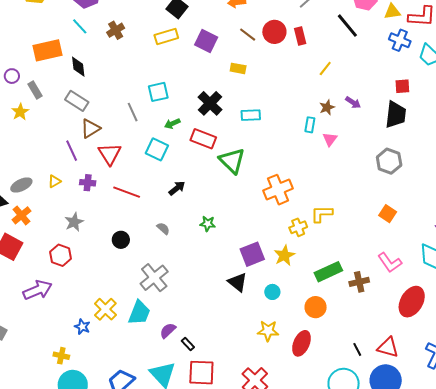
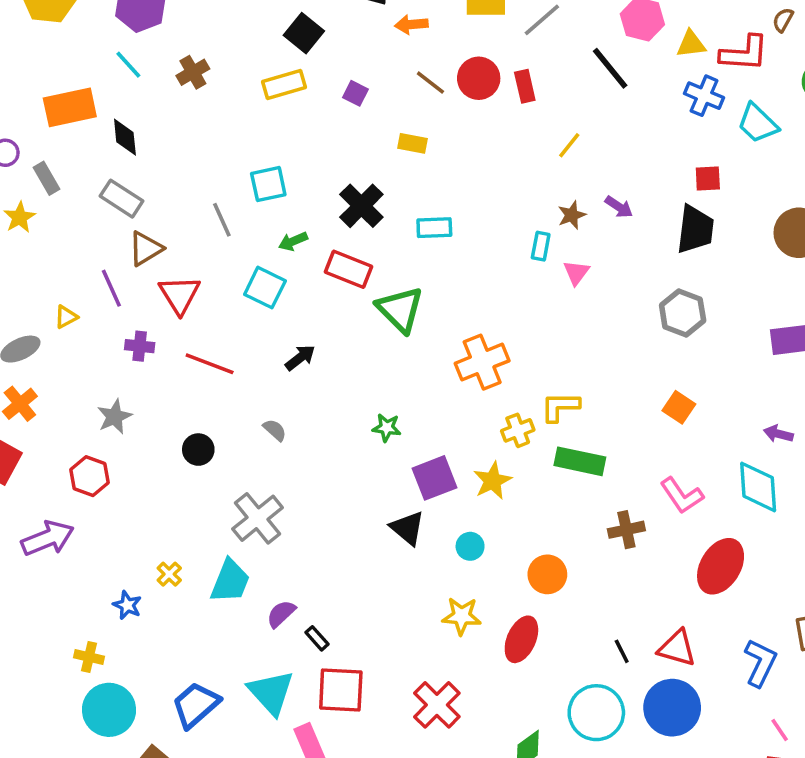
purple square: (206, 41) -> (355, 93), size x0.6
yellow triangle: (54, 181) -> (66, 317), moved
green star: (208, 224) -> (387, 428), moved
green rectangle: (328, 272) -> (580, 461), moved, turned 36
yellow cross: (105, 309) -> (169, 574), size x0.6

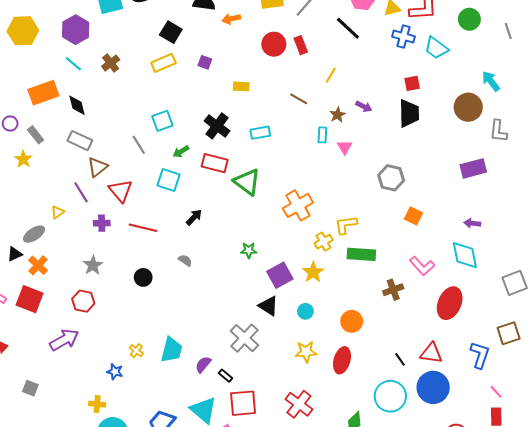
brown line: (430, 83) -> (299, 99), moved
gray hexagon: (683, 313) -> (391, 178), moved
gray cross: (258, 518) -> (244, 338), moved

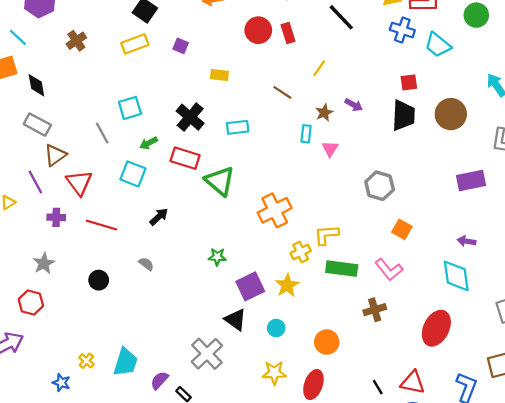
cyan line: (73, 64) -> (18, 37), moved
brown circle: (468, 107) -> (451, 114), moved
pink L-shape: (422, 266) -> (389, 270), moved

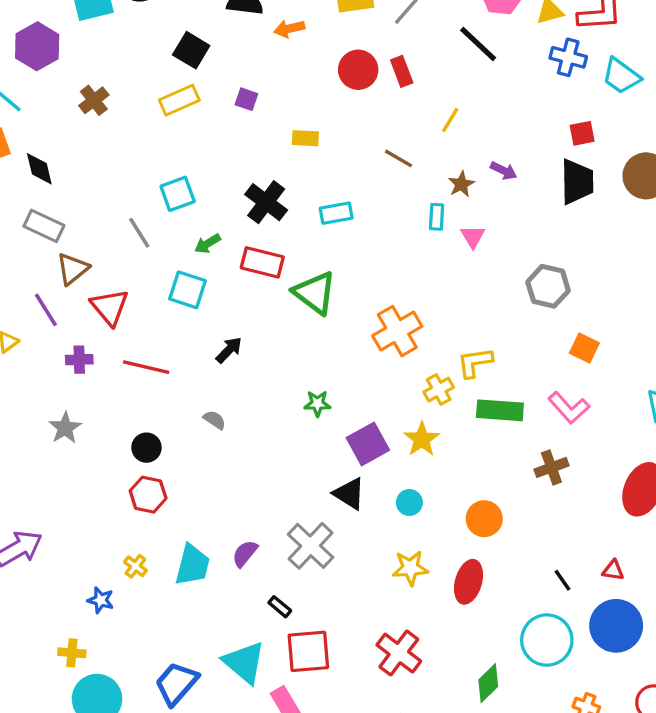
red hexagon: (31, 303) -> (148, 495), moved
purple semicircle: (159, 380) -> (245, 553), moved
red triangle: (413, 382) -> (613, 570), size x0.6

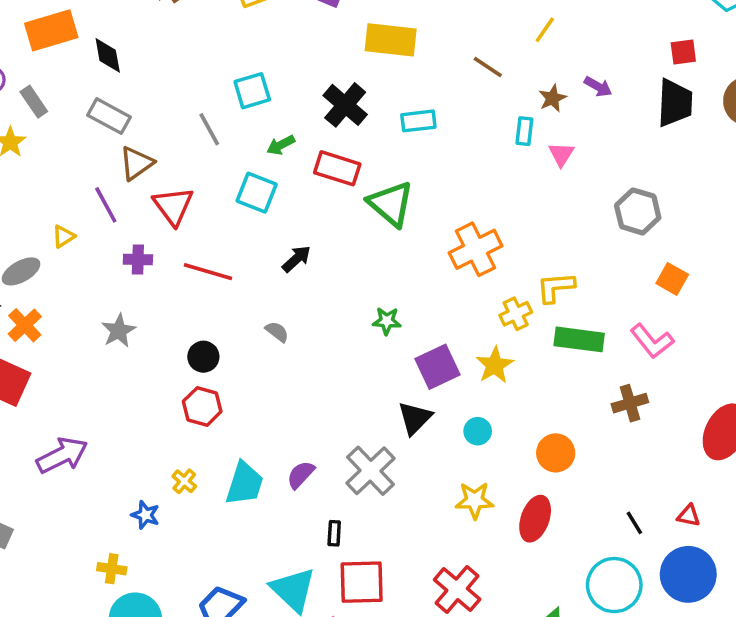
yellow rectangle: (305, 138) -> (391, 40), size x1.8
black triangle: (349, 494) -> (415, 418), turned 39
black rectangle: (280, 607) -> (334, 533), turned 50

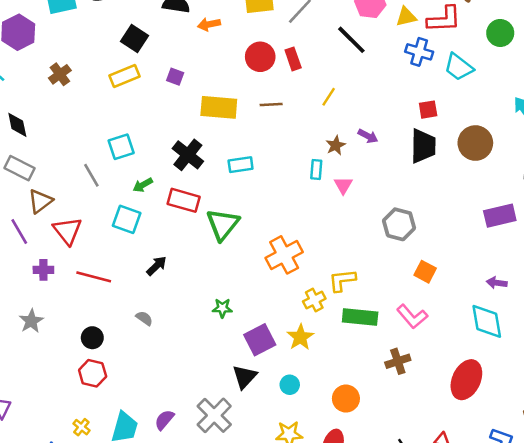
brown line: (488, 67) -> (271, 104), moved, turned -35
green triangle: (391, 204) -> (223, 224), turned 30

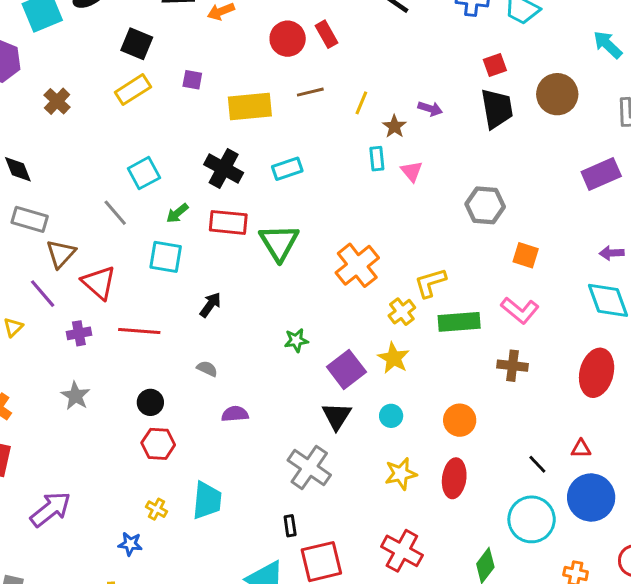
yellow line: (329, 97) -> (361, 103), moved
brown cross: (398, 361) -> (512, 366), turned 35
purple semicircle: (164, 420) -> (235, 414), moved, turned 55

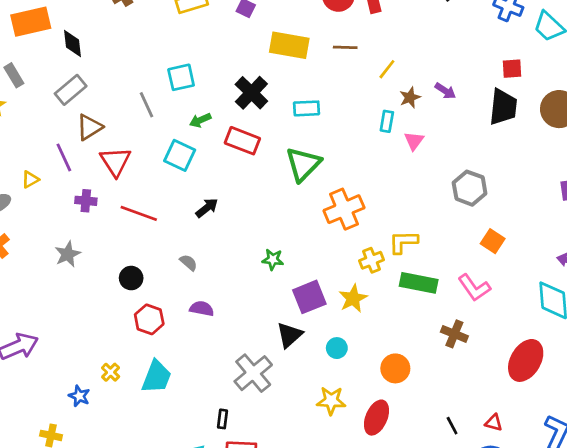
gray rectangle: (30, 219) -> (71, 90), turned -72
green triangle: (279, 242) -> (303, 164), moved
red hexagon: (158, 444) -> (149, 319), moved

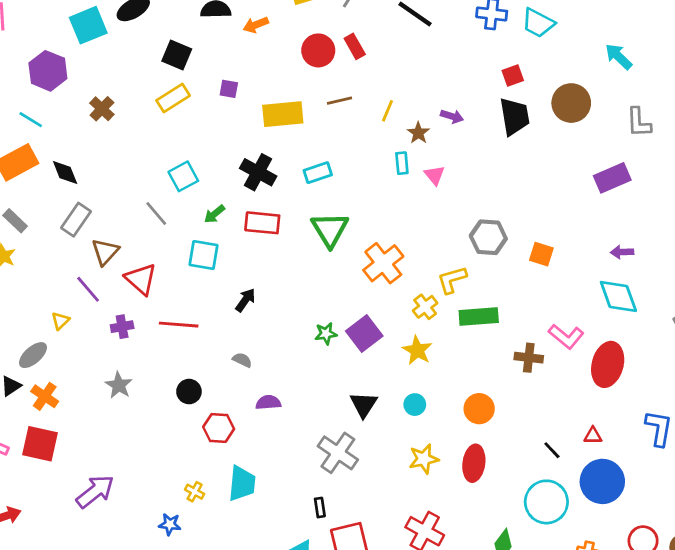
gray hexagon: (470, 188) -> (488, 237), moved
pink L-shape: (474, 288) -> (566, 336), moved
purple square: (309, 297) -> (364, 334), moved

